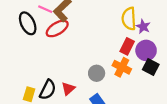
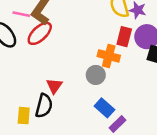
orange cross: (122, 67) -> (109, 56), moved
red triangle: (68, 89) -> (54, 86), moved

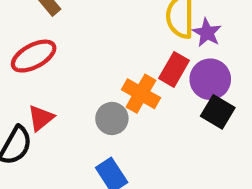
red ellipse: (40, 33) -> (34, 56), moved

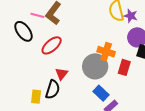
red rectangle: (174, 69) -> (124, 67), moved
gray circle: (112, 118) -> (95, 66), size x1.6

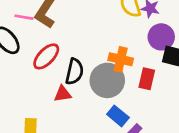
red triangle: (62, 74) -> (63, 94), turned 48
black semicircle: (53, 89) -> (74, 72), moved

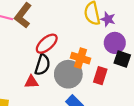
red ellipse: (46, 56) -> (47, 44), moved

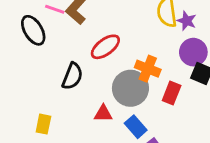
black semicircle: (42, 65) -> (72, 76), moved
red triangle: (31, 82) -> (103, 113), moved

